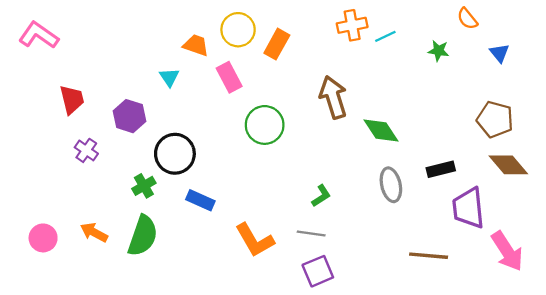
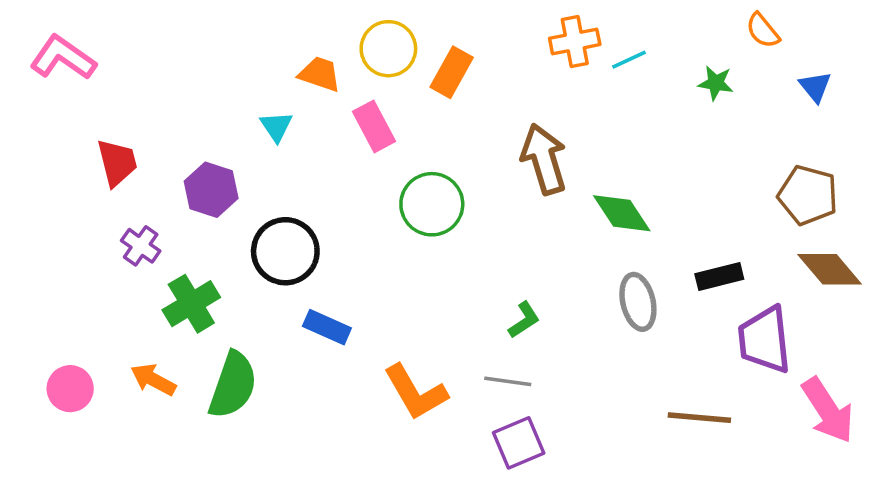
green cross: (144, 186) -> (191, 304), moved, size x1.4

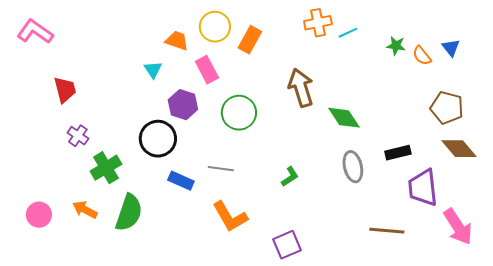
orange semicircle: (763, 31) -> (422, 56), moved
purple hexagon: (211, 190) -> (183, 105), moved
gray line: (508, 381) -> (221, 169), moved

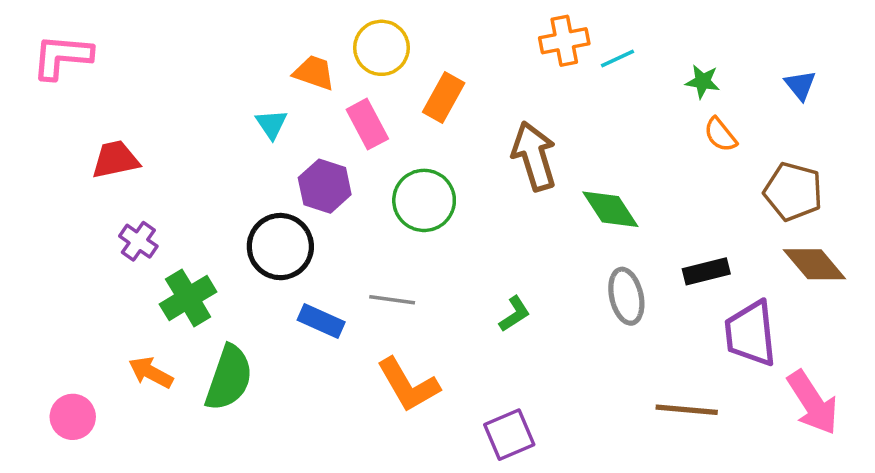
pink L-shape: (35, 32) -> (62, 57), turned -30
orange rectangle: (250, 40) -> (444, 97), moved
orange semicircle: (422, 56) -> (720, 135), moved
red trapezoid: (65, 90) -> (115, 160), turned -88
pink circle: (39, 215) -> (73, 417), moved

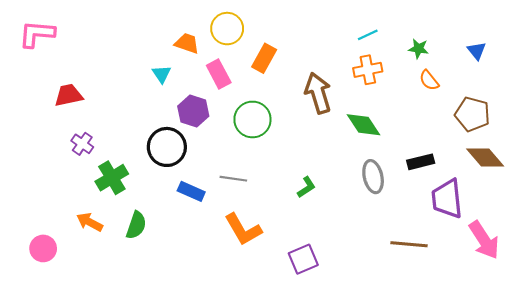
orange cross: (564, 41) -> (368, 70), moved
green semicircle: (229, 378) -> (136, 225), size x0.7

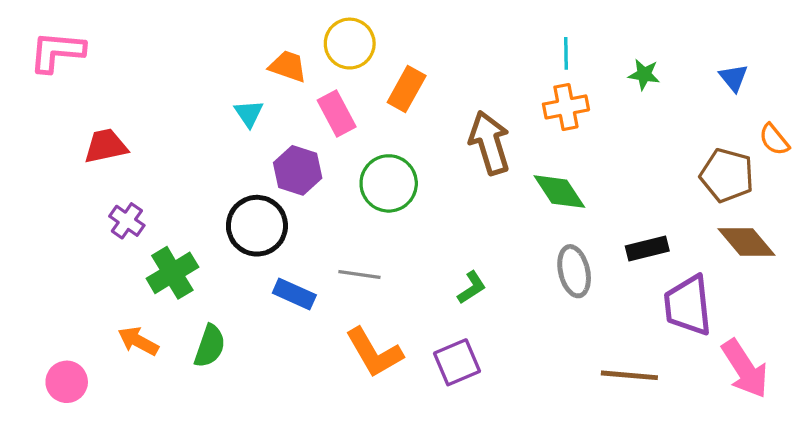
cyan line: (368, 35) -> (566, 53), turned -66
orange semicircle: (429, 80) -> (774, 139), moved
purple square: (303, 259) -> (457, 362), moved

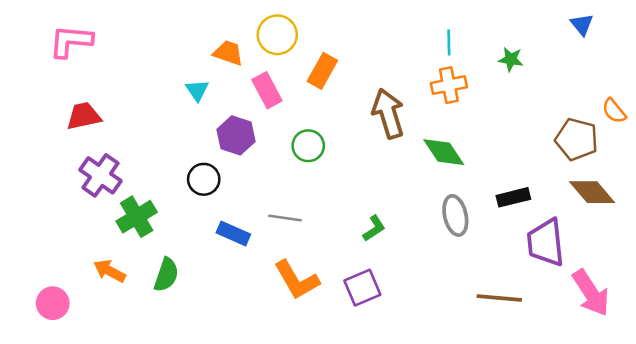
pink L-shape: (57, 52) -> (71, 41), moved
blue triangle: (733, 78) -> (582, 24), moved
green circle: (389, 183) -> (308, 146), size x0.7
purple cross: (127, 221) -> (100, 175), size x1.5
black circle: (257, 226) -> (204, 179), size x0.7

